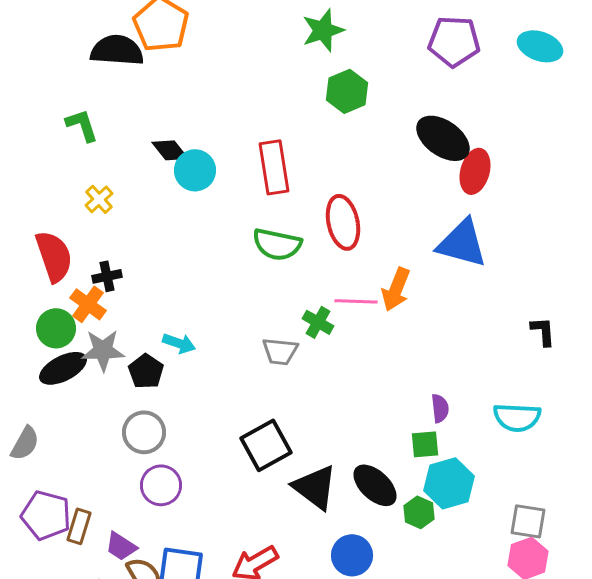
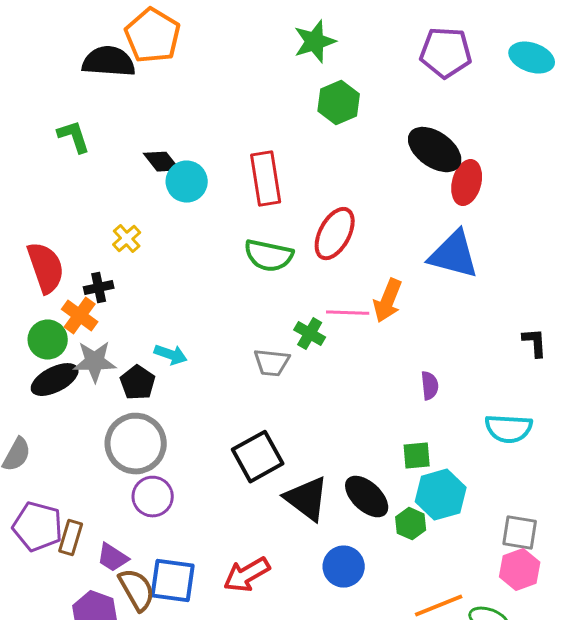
yellow cross: (99, 199) -> (127, 239), moved
red ellipse: (343, 222) -> (335, 234), turned 40
purple semicircle: (440, 408) -> (430, 386), moved
gray circle: (144, 432) -> (136, 444), size x1.4

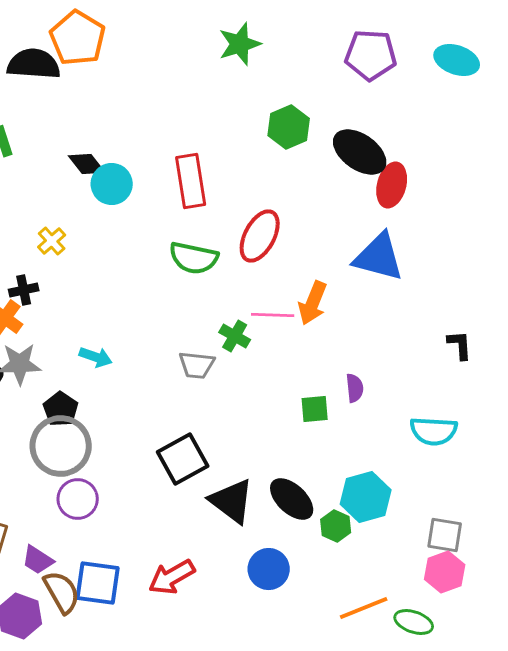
green hexagon: (339, 103) -> (289, 127), moved
black pentagon: (138, 383) -> (61, 409), moved
green square: (417, 456) -> (315, 409), moved

